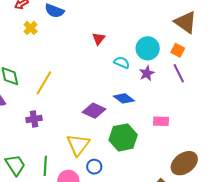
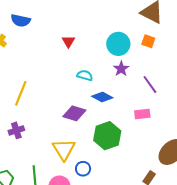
cyan semicircle: (122, 62) -> (85, 75), moved
purple line: (179, 73) -> (150, 85), moved

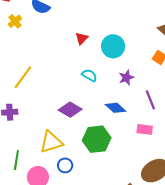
cyan circle: (118, 44) -> (113, 46), moved
blue diamond: (102, 97) -> (116, 108), moved
pink rectangle: (142, 114) -> (145, 129), moved
yellow triangle: (64, 149) -> (51, 142), turned 30

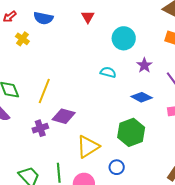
red triangle: (82, 38) -> (88, 17), moved
purple diamond: (70, 110) -> (64, 116), moved
blue circle: (65, 165) -> (117, 167), moved

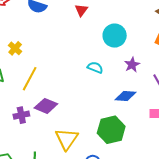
yellow cross: (22, 39) -> (15, 48), moved
blue diamond: (142, 97) -> (126, 96), turned -30
yellow triangle: (88, 147) -> (67, 139), turned -30

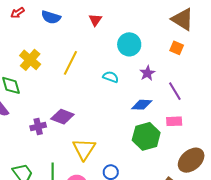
yellow cross: (15, 48) -> (30, 60), size x1.5
yellow line: (30, 79) -> (70, 63), moved
green hexagon: (111, 130) -> (146, 136), moved

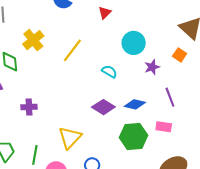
purple star: (147, 73) -> (152, 67), moved
purple diamond: (62, 117) -> (103, 107), moved

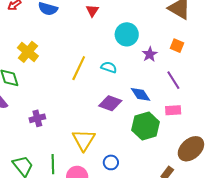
yellow line: (72, 50) -> (79, 68), moved
orange square: (180, 55) -> (177, 46), moved
blue diamond: (135, 104) -> (141, 94), turned 55

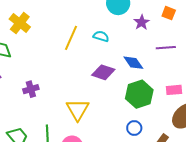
purple line: (173, 80) -> (166, 48), turned -60
pink rectangle: (173, 110) -> (174, 90), moved
blue circle: (111, 162) -> (134, 128), moved

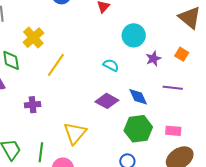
yellow line: (71, 38) -> (56, 65), moved

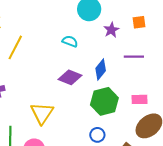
orange square: (182, 54) -> (139, 22), turned -32
blue diamond: (138, 97) -> (101, 70), turned 70

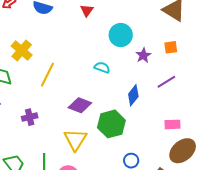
purple line: (134, 57) -> (166, 82), turned -30
purple diamond: (70, 77) -> (80, 105), moved
green hexagon: (104, 101) -> (111, 124), moved

